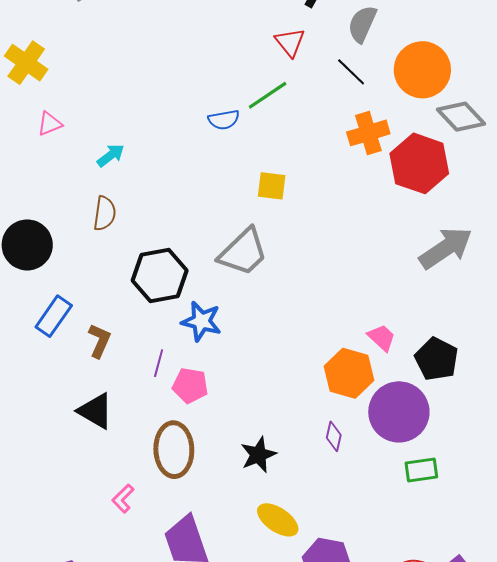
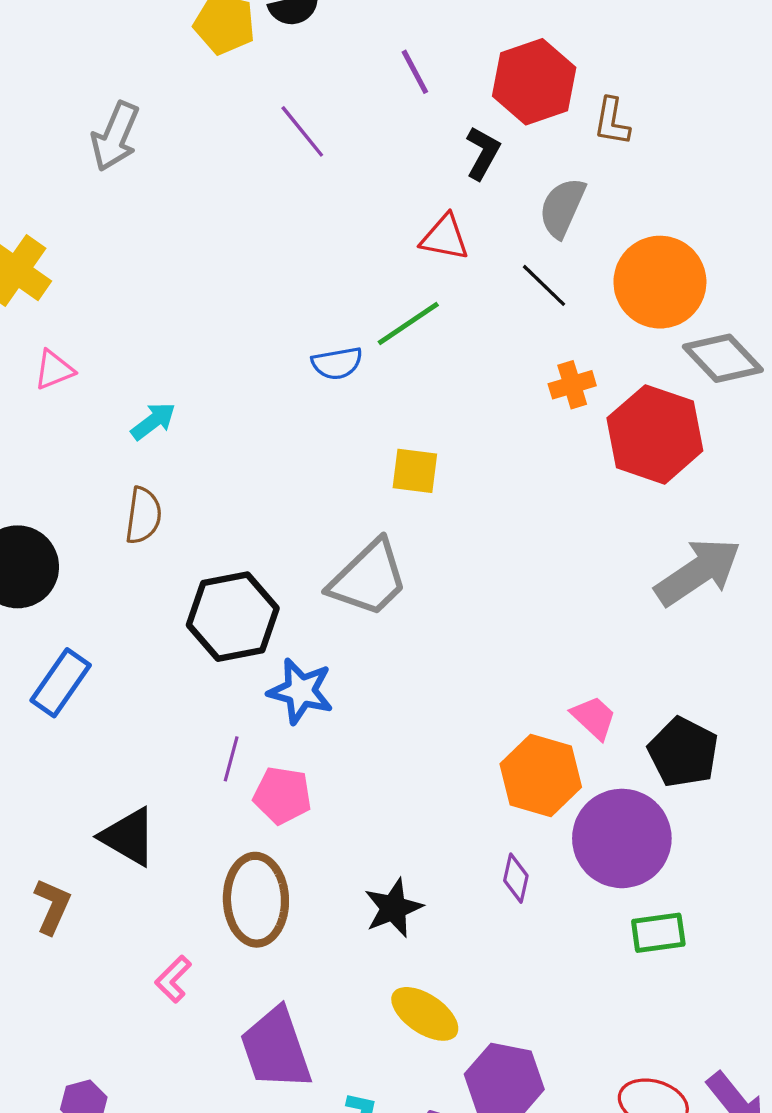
red triangle: (290, 42) -> (445, 237), turned -40
orange cross: (368, 133) -> (572, 385), size x0.7
brown L-shape: (100, 341) -> (52, 906), moved

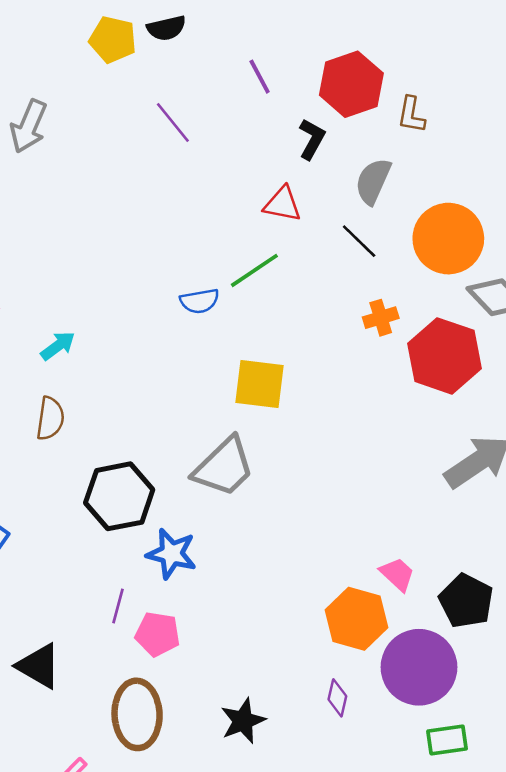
yellow square: (415, 471) -> (260, 384), size x1.4

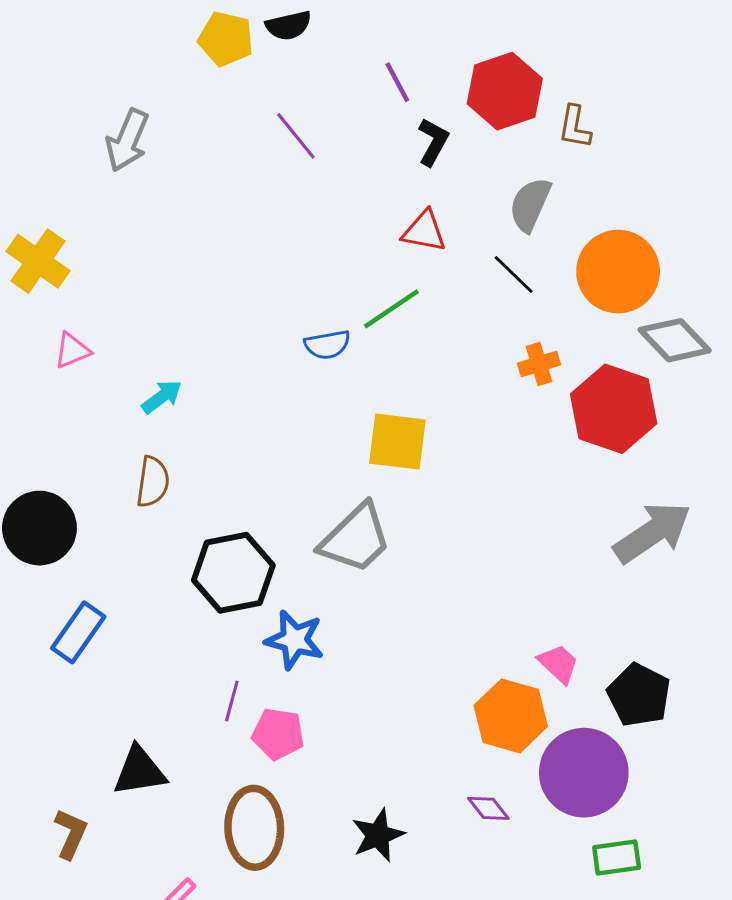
black L-shape: (312, 139) -> (433, 142), moved
black triangle: (39, 666) -> (139, 771), turned -39
purple diamond: (337, 698) -> (488, 808), turned -51

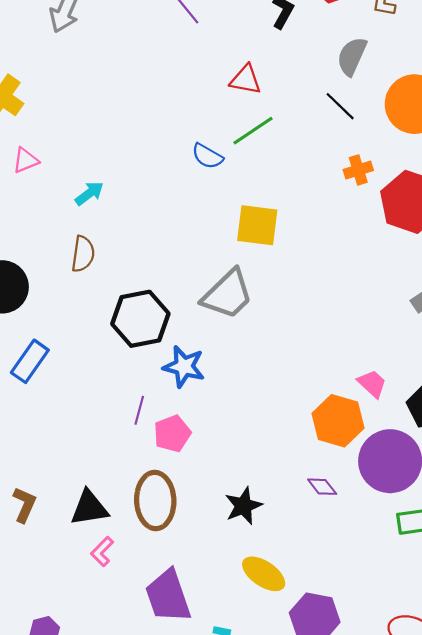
red triangle: (424, 231) -> (246, 80), moved
blue semicircle: (327, 345) -> (207, 156), turned 40
pink pentagon: (278, 734) -> (172, 434), turned -30
black triangle: (139, 771) -> (89, 508), moved

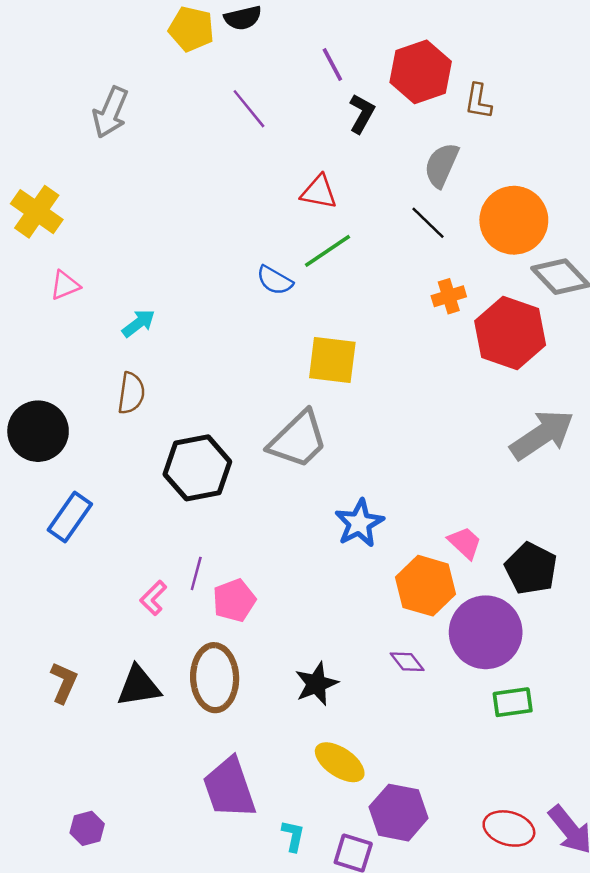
blue star: (184, 367) -> (359, 523), moved, turned 30
pink L-shape: (102, 552) -> (153, 598), moved

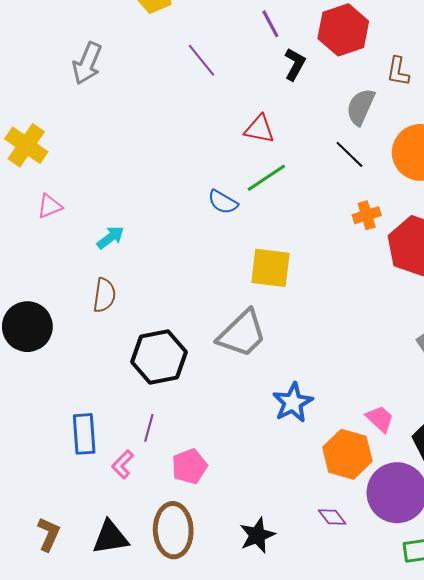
brown L-shape: (478, 101) -> (398, 71), moved
blue rectangle: (70, 517) -> (84, 434), moved, turned -39
purple line: (196, 573) -> (149, 428), moved

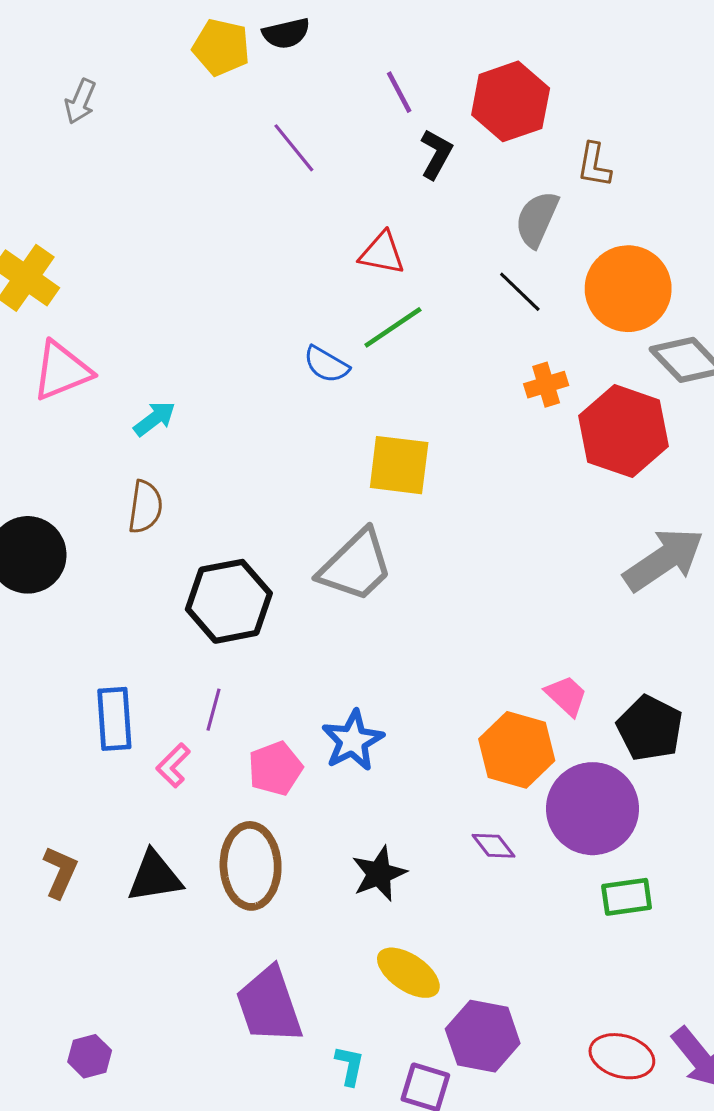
gray arrow: (87, 63) -> (80, 101), moved, size x0.7
pink triangle: (50, 206) -> (62, 371), size x1.6
blue star: (293, 403) -> (353, 741), moved

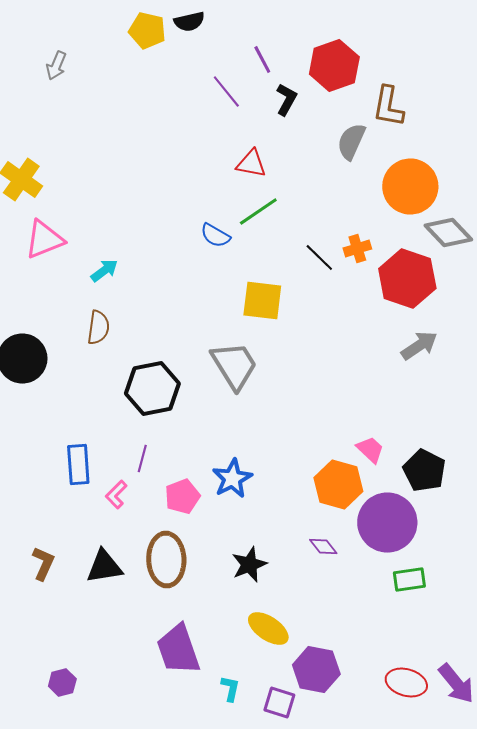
purple line: (294, 148) -> (226, 92), moved
brown L-shape: (594, 165) -> (388, 106), size x1.4
black line: (520, 292) -> (319, 258), moved
gray arrow: (664, 559) -> (419, 346), moved, size x0.7
gray trapezoid: (356, 566) -> (234, 366), turned -78

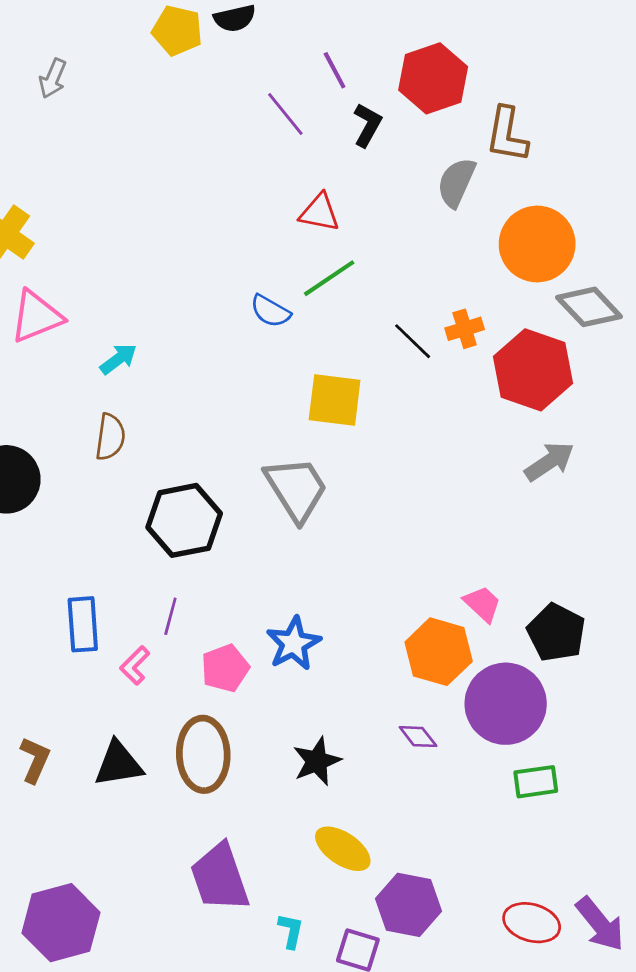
purple hexagon: (62, 682) -> (61, 923), size x2.0

